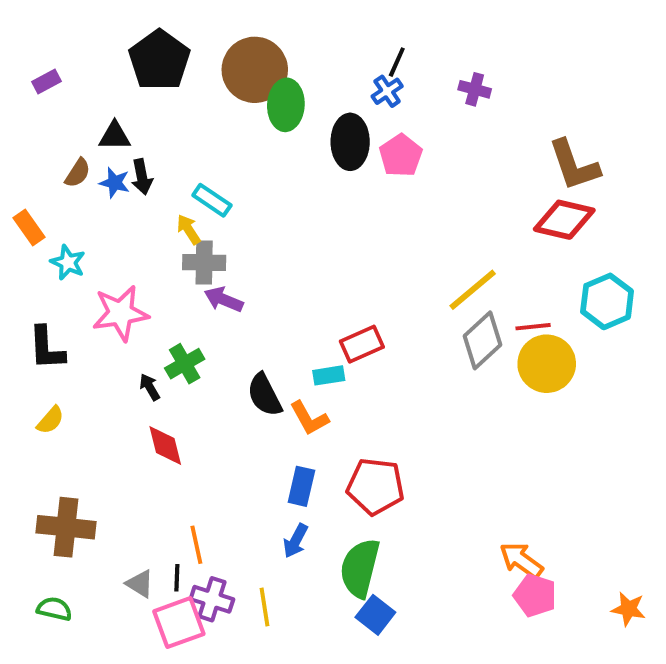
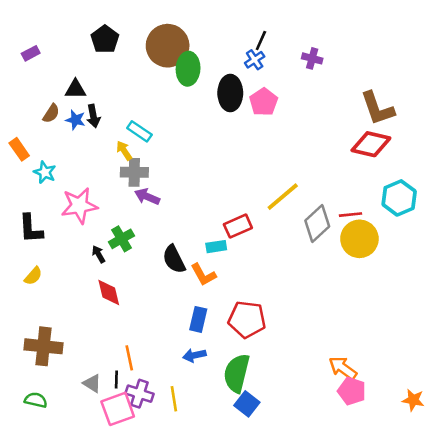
black pentagon: (159, 60) -> (105, 39), size x0.7
yellow line: (473, 290) -> (283, 197), moved
blue arrow: (296, 541) -> (194, 355), turned 50

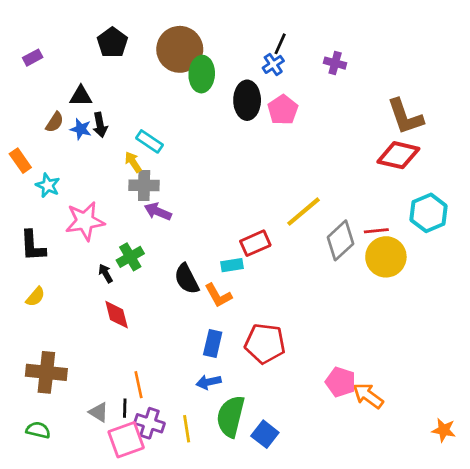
green semicircle: (237, 373) -> (231, 416), moved
pink pentagon: (352, 391) -> (341, 382), moved

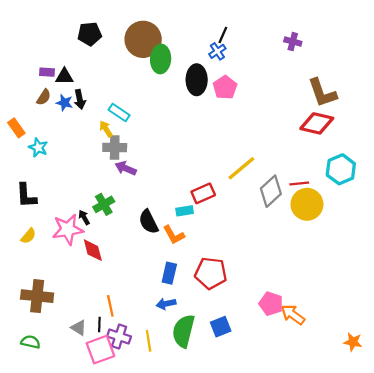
black pentagon: (112, 42) -> (90, 34), turned 30
purple rectangle: (33, 58) -> (47, 72), moved, turned 32
purple cross: (335, 63) -> (293, 42), moved
pink star: (85, 221) -> (68, 229), moved
blue square: (265, 434) -> (221, 327), moved, turned 30

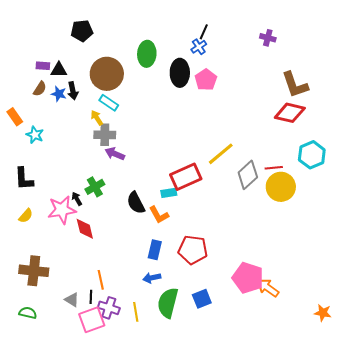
brown circle: (143, 39) -> (107, 74), moved
red rectangle: (203, 193) -> (186, 177), size x1.4
pink pentagon: (271, 304) -> (248, 278), size x1.4

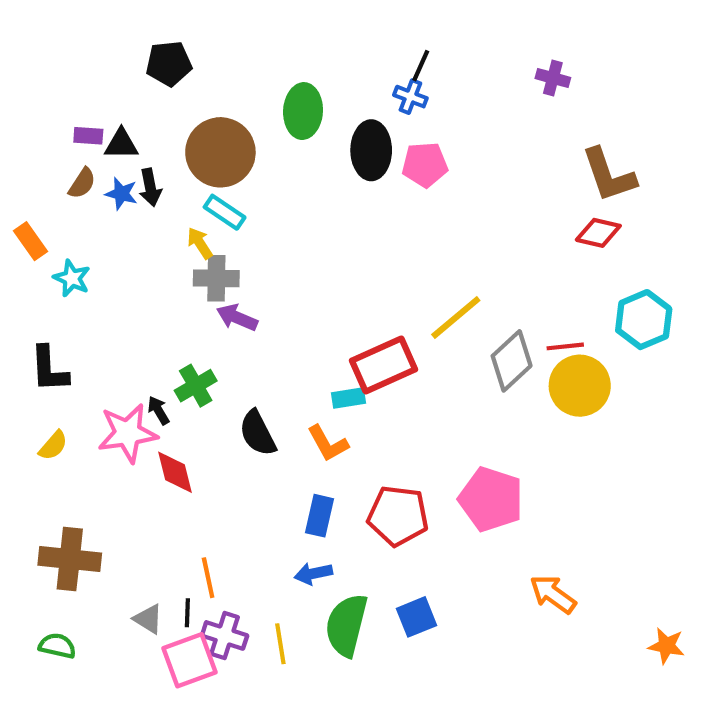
blue cross: (199, 47) -> (410, 97), turned -35
pink pentagon: (206, 80) -> (425, 165), turned 30
red diamond: (290, 113) -> (598, 233), size x0.7
black semicircle: (136, 203) -> (258, 433), moved
pink pentagon: (248, 278) -> (491, 499), moved

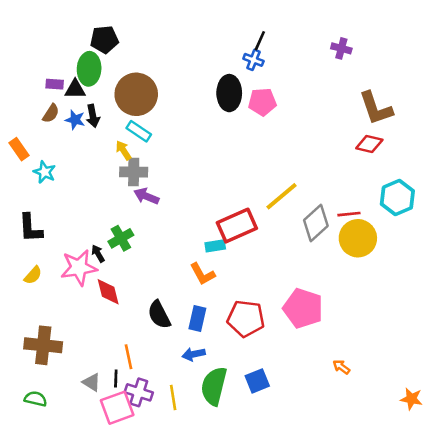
green ellipse: (303, 111) -> (89, 69), moved
black semicircle: (258, 433) -> (159, 315), moved
orange arrow: (553, 594) -> (341, 367), size x0.6

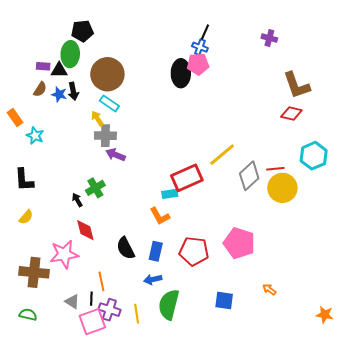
pink pentagon: (262, 102) -> (198, 64), moved
pink star: (79, 268) -> (64, 254), moved
blue square: (257, 381) -> (224, 301), moved, turned 30

